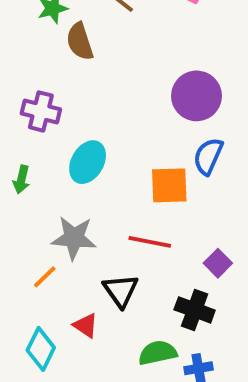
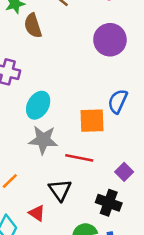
purple circle: (197, 96) -> (110, 40), moved
gray star: (74, 238) -> (43, 140), moved

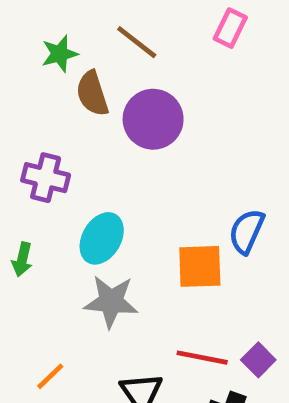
purple circle: (110, 40) -> (153, 119), moved
red line: (79, 158) -> (202, 358), moved

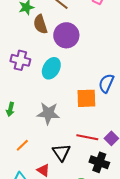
cyan ellipse: (102, 238) -> (51, 68), moved
green arrow: (22, 259) -> (10, 109), moved

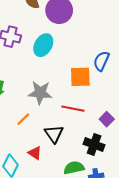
red line: (87, 137) -> (73, 109), moved
orange line: (22, 145) -> (23, 119), moved

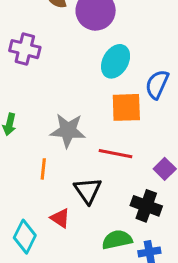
cyan ellipse: (43, 45) -> (116, 61), moved
orange line: (23, 119) -> (43, 169), turned -40

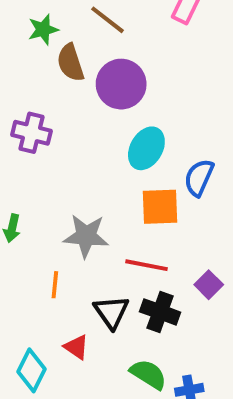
black cross: (146, 206) -> (160, 312), moved
green semicircle: (117, 240) -> (148, 374), turned 44

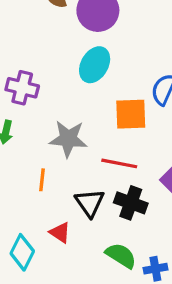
purple cross: (32, 133) -> (22, 88), moved
cyan ellipse: (146, 148) -> (95, 65), moved

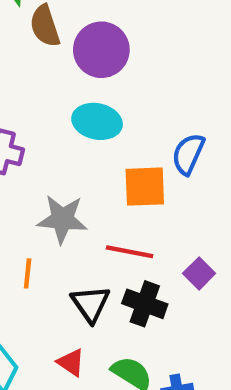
cyan ellipse: (95, 65) -> (97, 121), turned 72
red triangle: (60, 233) -> (71, 362), moved

